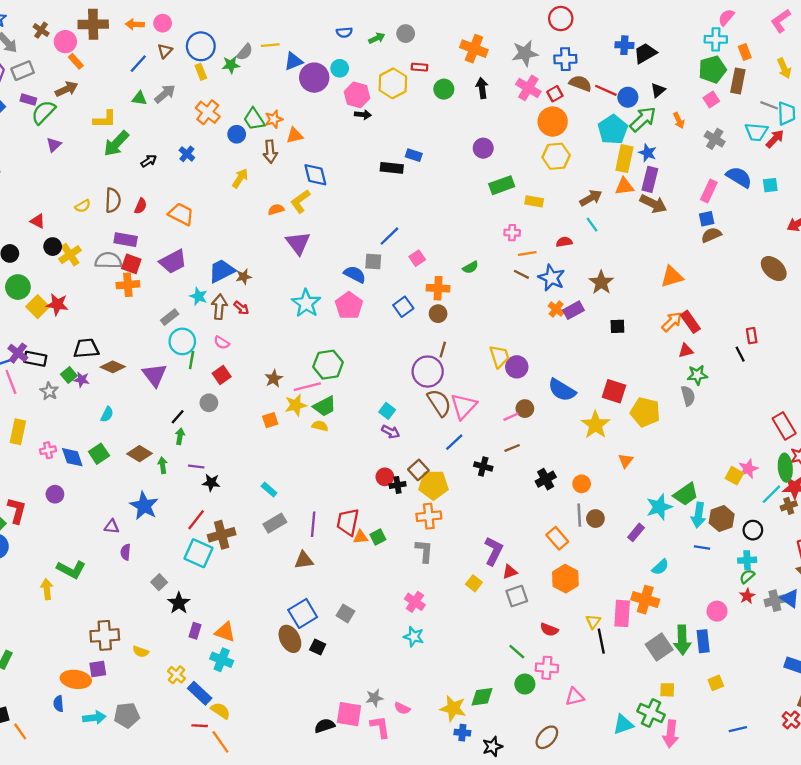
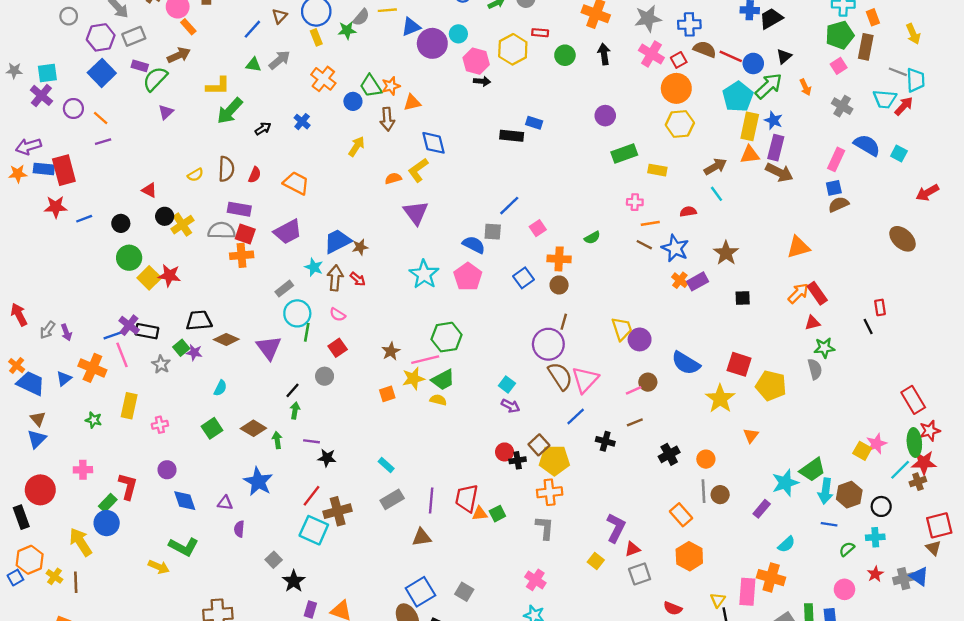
cyan square: (770, 185) -> (899, 154), turned 35
blue diamond: (72, 457) -> (185, 501), moved
green semicircle: (747, 576) -> (847, 549), moved
yellow arrow: (47, 589) -> (159, 567), turned 120

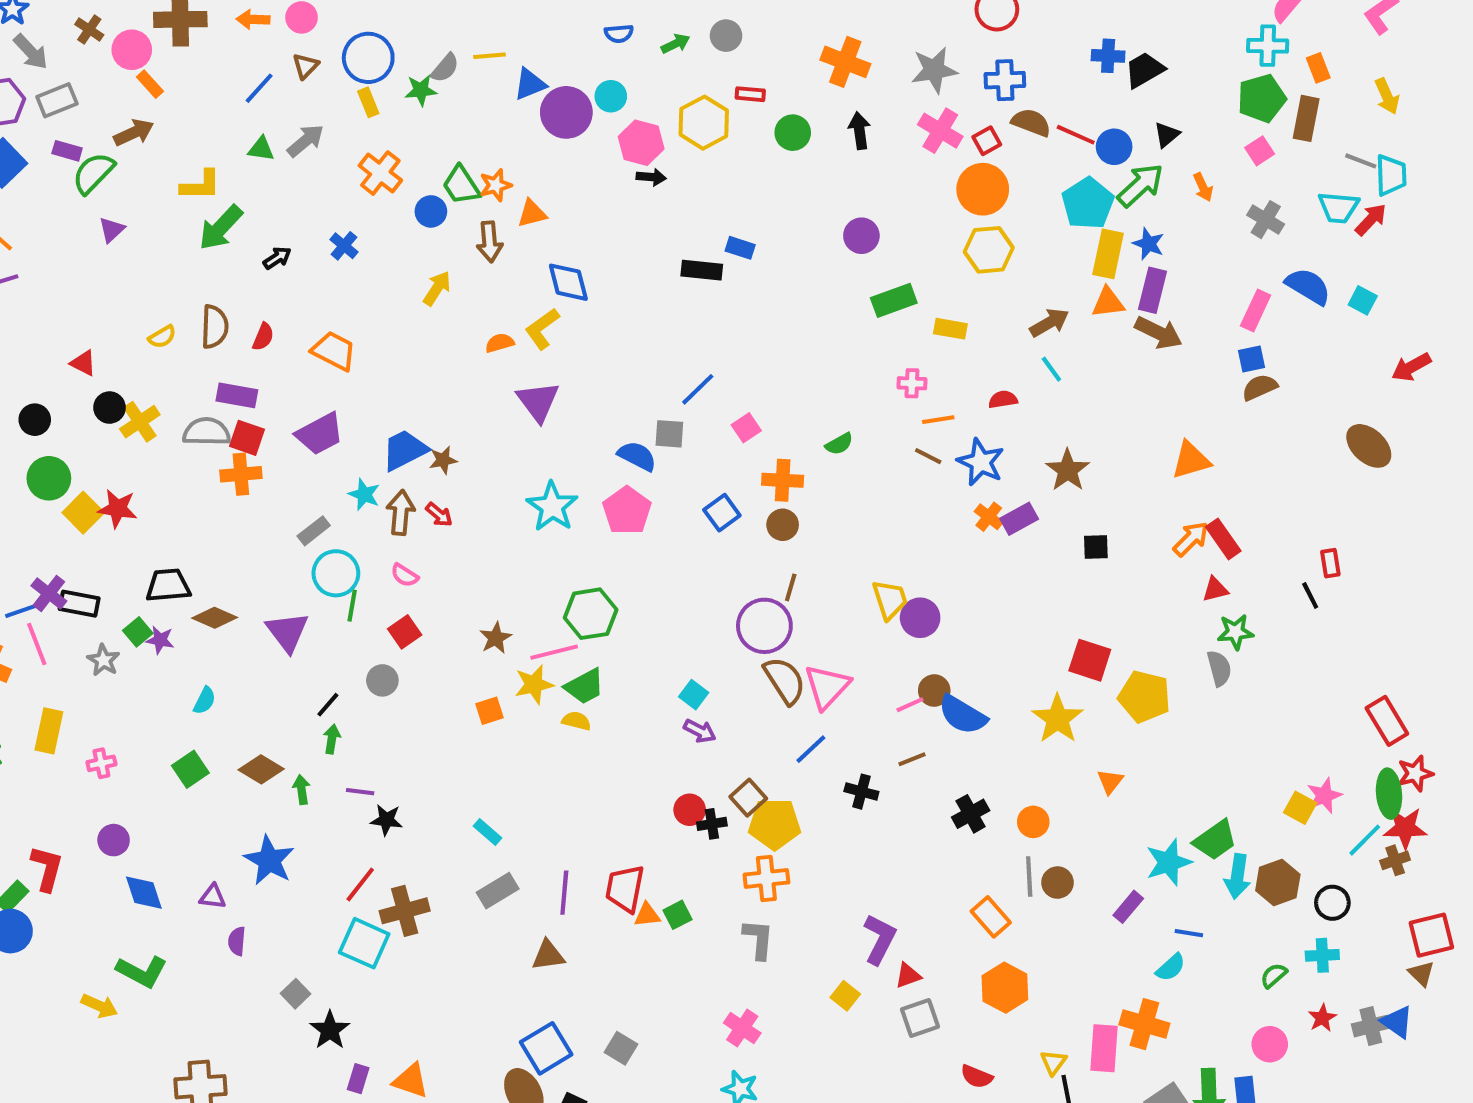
blue semicircle: (686, 363) -> (963, 715), moved
blue line: (829, 524) -> (1189, 933), moved

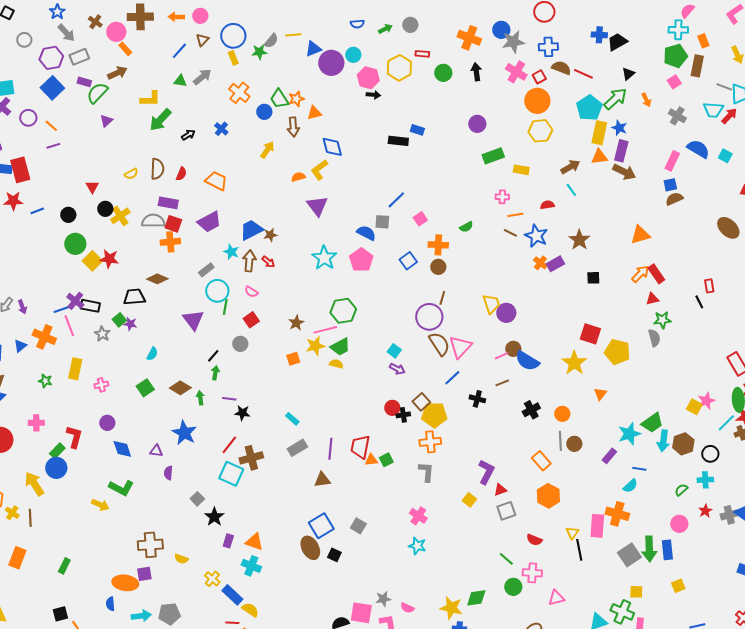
blue circle: (1114, 147) -> (501, 30), moved
red triangle: (83, 363) -> (92, 187), turned 32
brown diamond: (215, 618) -> (157, 279), moved

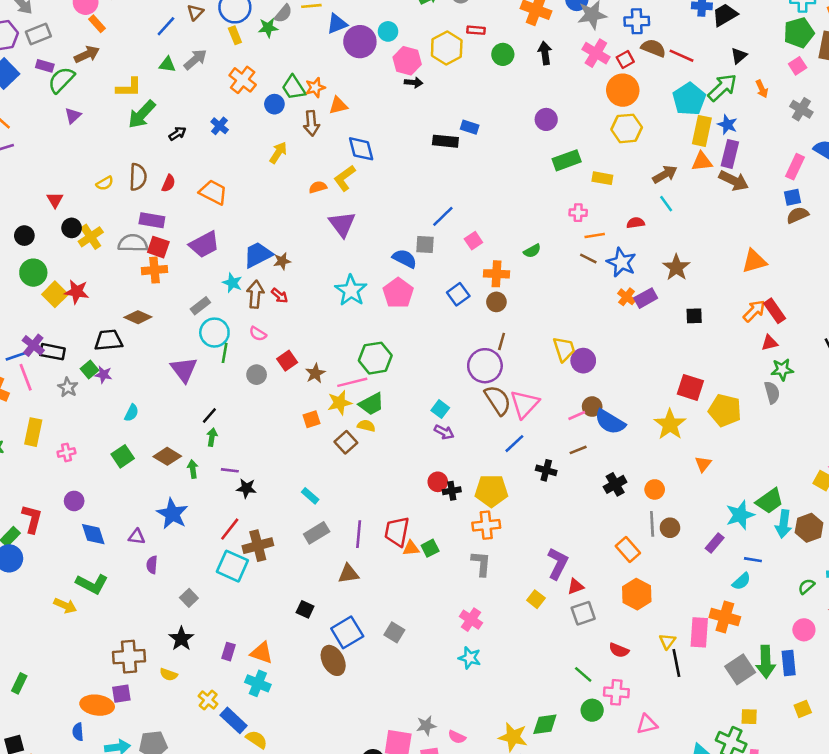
red square: (251, 320) -> (287, 361), moved
gray circle: (240, 344) -> (257, 375), moved
brown square: (421, 402) -> (346, 442), moved
black star: (214, 517) -> (181, 639), moved
black square: (334, 555) -> (305, 609), moved

